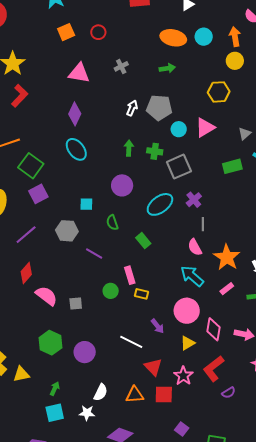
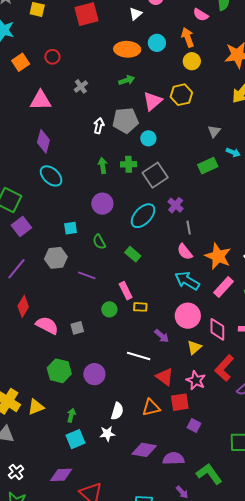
pink triangle: (205, 128) -> (153, 101), moved
pink rectangle: (227, 289) -> (223, 287), size x1.5
purple square: (182, 429) -> (194, 426), moved

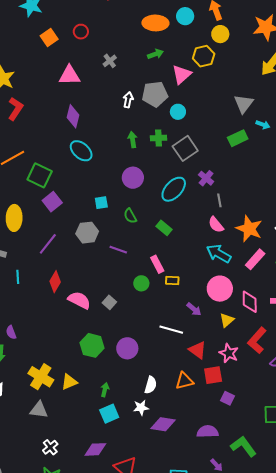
yellow hexagon: (181, 95) -> (204, 56), moved
gray triangle: (214, 131) -> (244, 104), size x1.5
gray square: (77, 328) -> (109, 302), turned -32
purple diamond: (144, 450) -> (163, 424), moved

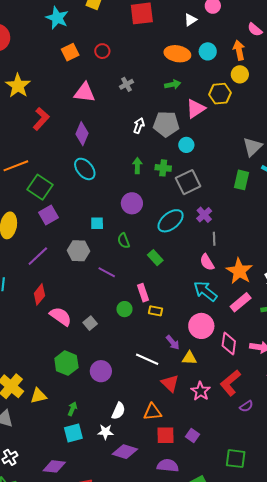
red L-shape: (15, 109) -> (41, 119), moved
green rectangle: (238, 138) -> (241, 180), turned -60
yellow triangle: (227, 320) -> (189, 358), moved, turned 35
red square: (213, 375) -> (165, 435), moved

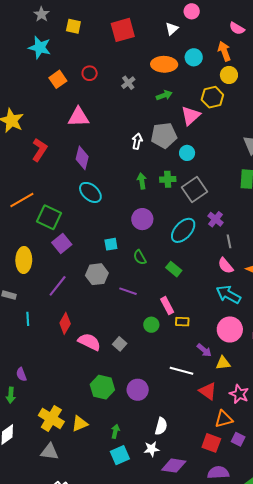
gray cross: (126, 84) -> (128, 83), moved
orange triangle: (152, 412) -> (224, 419), moved
red square: (165, 435) -> (211, 443), turned 30

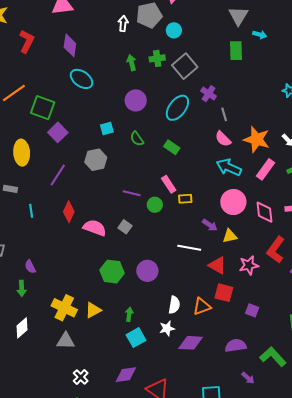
purple line: (128, 291) -> (132, 193), moved
pink star: (239, 394) -> (249, 265), turned -30
orange triangle: (224, 419) -> (202, 306), moved
red square: (211, 443) -> (224, 293), moved

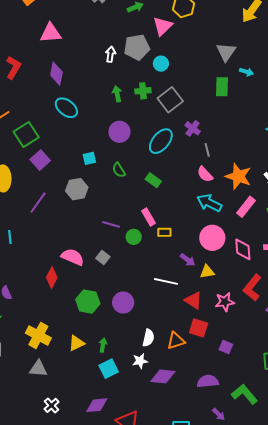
green square: (43, 108) -> (26, 135), turned 35
red diamond: (69, 212) -> (52, 278), moved
yellow triangle: (93, 310) -> (77, 343), moved

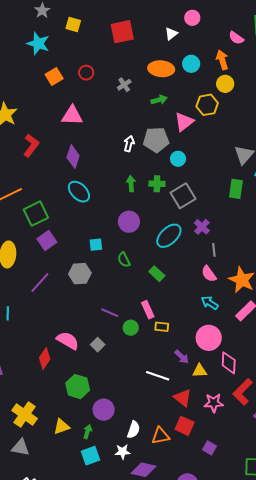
cyan arrow: (209, 203) -> (210, 303), size x0.7
pink diamond: (243, 249) -> (229, 363), moved
purple circle: (123, 302) -> (104, 410), moved

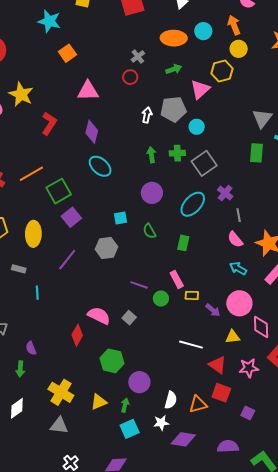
red circle: (86, 73) -> (130, 77), moved
green rectangle: (157, 274) -> (183, 243), turned 63
purple arrow: (182, 357) -> (213, 310), moved

